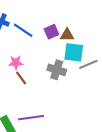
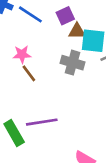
brown triangle: (67, 35) -> (77, 31), moved

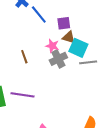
pink star: (22, 54) -> (52, 46), moved
gray cross: (73, 63) -> (58, 59), turned 30

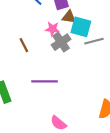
purple line: (22, 95) -> (44, 81), moved

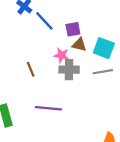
cyan square: (81, 27) -> (104, 48), moved
gray cross: (61, 42) -> (69, 70), turned 30

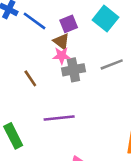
brown triangle: (79, 45) -> (61, 41), moved, turned 35
cyan square: (104, 48) -> (105, 19), moved, turned 30

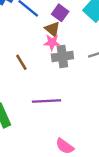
purple square: (69, 24) -> (60, 13), turned -35

